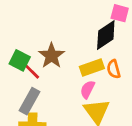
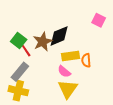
black diamond: (106, 35) -> (59, 36), moved
pink semicircle: (88, 89) -> (64, 72), turned -88

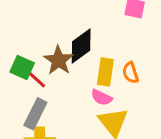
yellow rectangle: (70, 56) -> (105, 72), turned -60

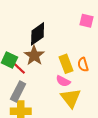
black diamond: (81, 46) -> (38, 34), moved
yellow rectangle: (105, 72) -> (66, 64), turned -30

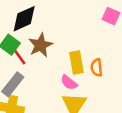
black diamond: (38, 34) -> (24, 19), moved

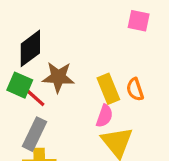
brown star: (40, 45) -> (58, 77), turned -30
pink semicircle: (69, 82) -> (104, 116), turned -96

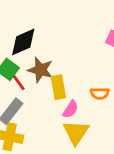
yellow rectangle: (108, 89) -> (58, 87), moved
orange semicircle: (135, 89) -> (100, 93), turned -84

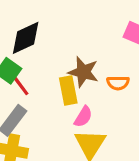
brown star: (40, 70) -> (83, 72), moved
orange semicircle: (100, 93) -> (118, 83), moved

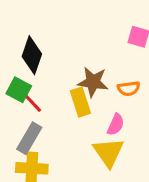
black diamond: (26, 38) -> (32, 55), turned -39
pink semicircle: (83, 117) -> (116, 125), moved

